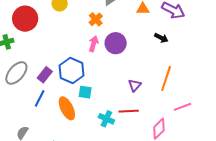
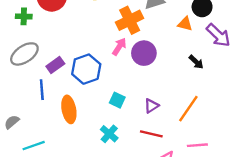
orange cross: (96, 19) -> (130, 20), size x1.6
cyan square: (85, 92) -> (117, 100), moved
blue line: (40, 98) -> (42, 90), turned -48
red line: (129, 111) -> (151, 134), moved

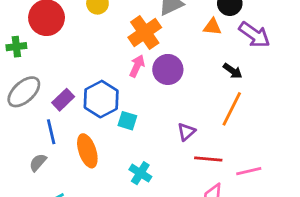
cyan square: (117, 100) -> (127, 121), moved
orange line: (188, 109) -> (232, 109), moved
gray semicircle: (12, 122) -> (38, 162), moved
red line: (151, 134) -> (208, 159), moved

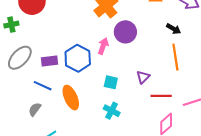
pink arrow: (137, 66) -> (103, 46), moved
purple rectangle: (63, 100) -> (49, 61), turned 42
orange line: (232, 109) -> (175, 57), turned -30
cyan square: (127, 121) -> (111, 82), moved
blue line: (51, 132) -> (43, 86), turned -48

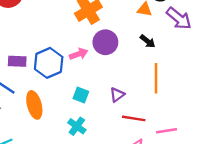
black arrow: (174, 29) -> (148, 41), moved
pink arrow: (103, 46) -> (79, 54), turned 42

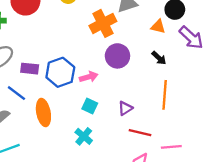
pink arrow: (79, 54) -> (89, 77), moved

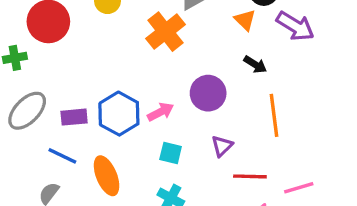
orange triangle: (158, 26) -> (245, 20), turned 42
purple circle: (117, 56) -> (208, 93), moved

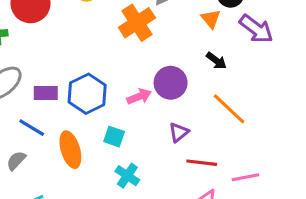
pink arrow: (161, 112) -> (139, 96), moved
orange line: (274, 115) -> (229, 109), turned -45
cyan square: (171, 153) -> (114, 137), moved

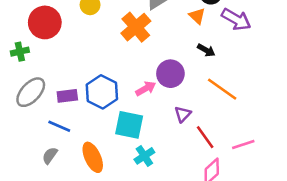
cyan square: (114, 137) -> (129, 125), size x1.6
orange ellipse: (70, 150) -> (93, 157), moved
red line: (202, 163) -> (205, 137), turned 55
cyan cross: (127, 176) -> (144, 156), turned 30

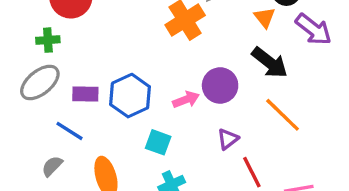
black arrow: (206, 50) -> (270, 63), size x1.6
green cross: (20, 52) -> (48, 40), moved
cyan square: (129, 125) -> (158, 142), size x0.7

